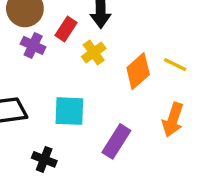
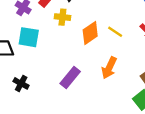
yellow cross: (94, 52) -> (62, 17), turned 35
cyan square: (69, 111) -> (29, 37), moved

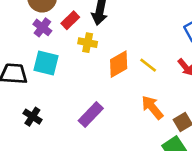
orange arrow: (109, 68) -> (152, 107), moved, turned 110

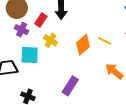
yellow cross: (88, 43) -> (51, 40), moved, turned 32

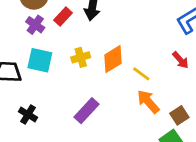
yellow cross: (51, 40) -> (81, 57), moved, turned 32
yellow line: (105, 41) -> (141, 74), moved

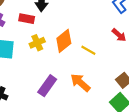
red rectangle: (63, 16) -> (27, 19), moved, turned 64
orange arrow: (148, 102) -> (80, 83), moved

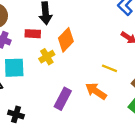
orange diamond: (64, 41) -> (66, 40), moved
yellow line: (88, 50) -> (109, 68), moved

